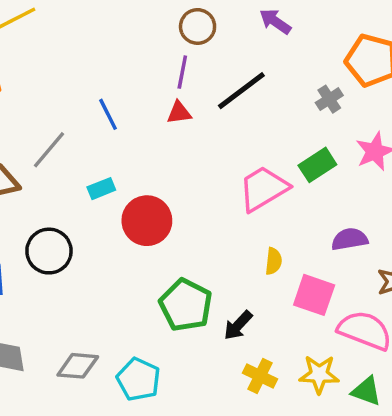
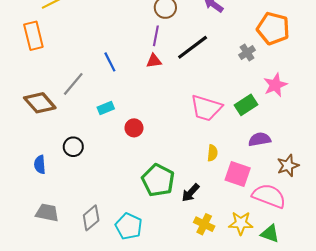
green rectangle: (317, 165) -> (246, 105), moved
pink trapezoid: (263, 189) -> (206, 108), turned -132
red circle: (147, 221) -> (134, 128), size x0.6
black circle: (49, 251) -> (73, 147), size x0.7
gray diamond: (78, 366) -> (91, 218), turned -45

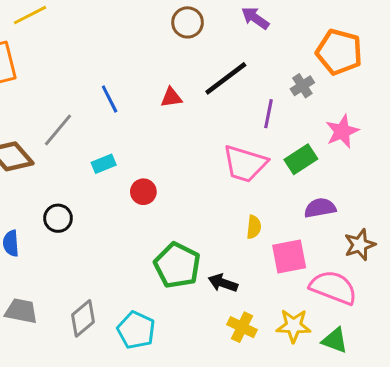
purple line: (156, 36) -> (269, 114), moved
pink square: (238, 174) -> (289, 257), turned -30
black arrow: (191, 193) -> (223, 283), turned 66

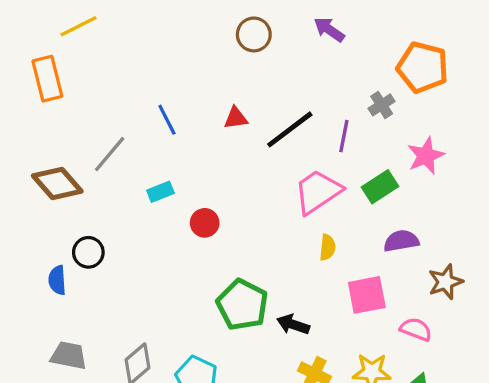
black line: (226, 78) -> (290, 129), moved
pink trapezoid: (245, 164) -> (318, 192), turned 129
black circle: (58, 218) -> (88, 252), moved
yellow semicircle: (254, 227) -> (328, 247), moved
pink semicircle: (333, 287) -> (416, 329), size x0.6

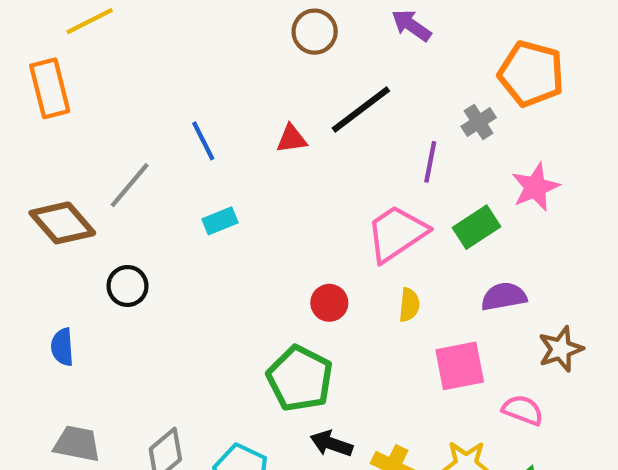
black line: (290, 129) -> (361, 109), moved
cyan rectangle: (160, 192) -> (220, 221), moved
red circle: (205, 223) -> (329, 303), moved
black circle: (88, 252) -> (127, 286), moved
black arrow: (293, 324) -> (331, 444), moved

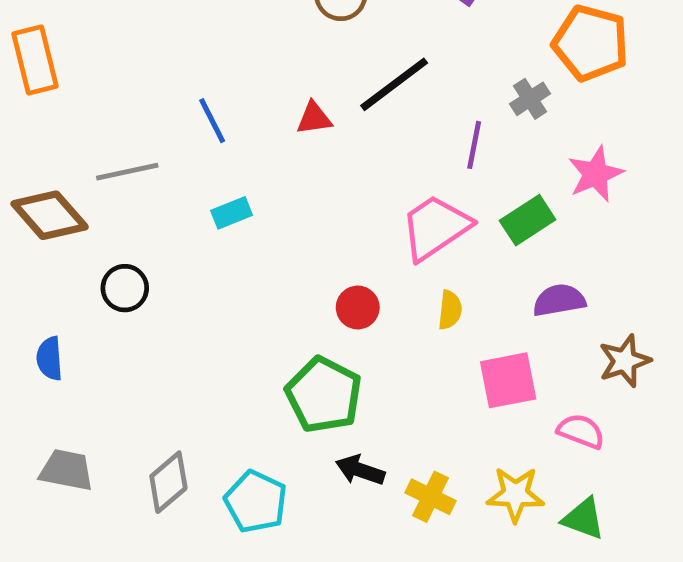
gray line: (130, 185) -> (127, 172), turned 38

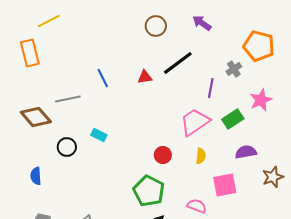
cyan rectangle: (232, 213) -> (99, 135), moved, turned 49
pink semicircle: (581, 431) -> (197, 206), moved

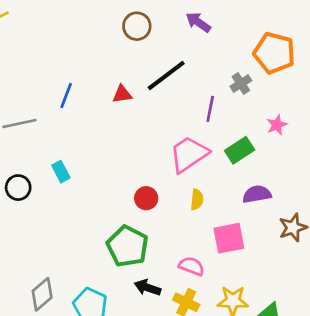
blue line: (103, 78) -> (66, 96), turned 48
pink star: (261, 100) -> (277, 125), size x0.7
cyan rectangle: (99, 135) -> (61, 172), turned 35

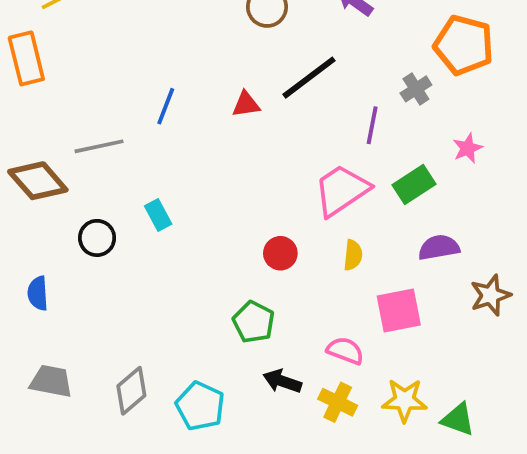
green pentagon: (128, 246) -> (254, 322), size x0.7

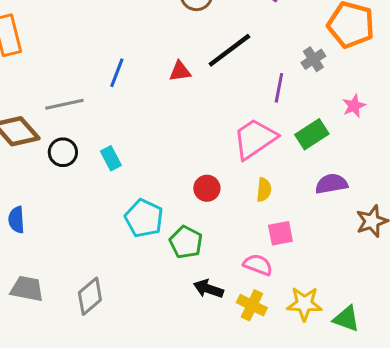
black circle: (97, 238) -> (63, 152), moved
pink square: (399, 311) -> (280, 233), moved, size x0.7
cyan pentagon: (200, 406) -> (144, 218), moved

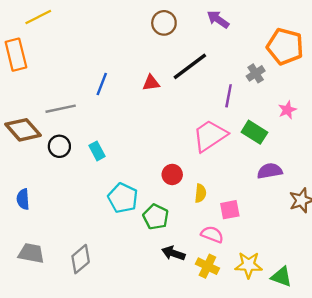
green rectangle: (312, 134) -> (254, 132), turned 65
yellow semicircle: (264, 190) -> (200, 193), moved

